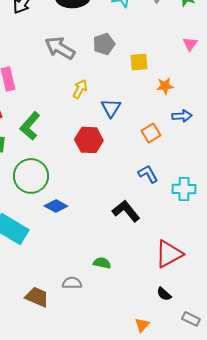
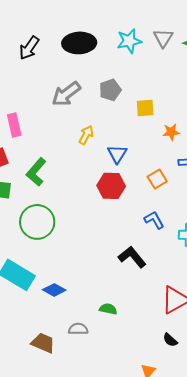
gray arrow: (60, 48) -> (66, 94), turned -68
red hexagon: (89, 140) -> (111, 186), moved
blue diamond: (56, 206) -> (54, 290), moved

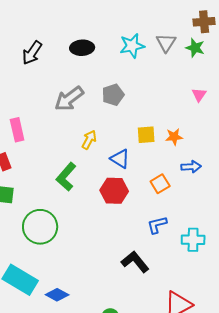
black ellipse: (79, 43) -> (82, 48), size x0.7
yellow square: (145, 108) -> (146, 135), moved
blue triangle: (117, 154) -> (120, 159), turned -30
green L-shape: (36, 172) -> (66, 177), moved
blue L-shape: (154, 220) -> (157, 225), turned -75

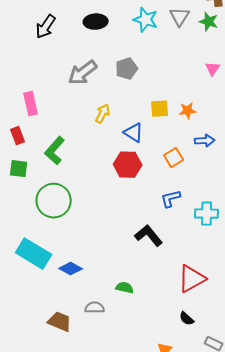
cyan star: (132, 46) -> (146, 20), turned 30
green L-shape: (66, 177) -> (55, 151), moved

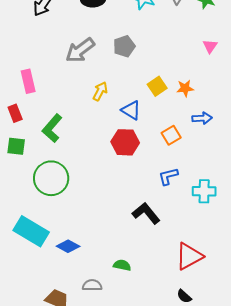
yellow square: (160, 109) -> (157, 86), turned -30

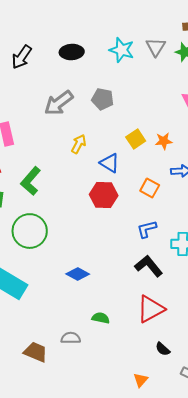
gray pentagon: (124, 46) -> (103, 99), turned 30
orange square: (171, 135) -> (150, 188), turned -30
black L-shape: (146, 213) -> (149, 266), moved
blue diamond: (68, 246) -> (78, 274), moved
red triangle: (189, 256) -> (151, 309), moved

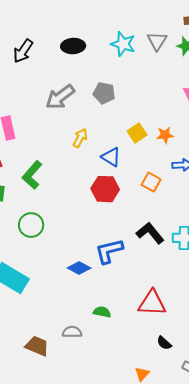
blue L-shape: (147, 229) -> (109, 251), moved, size x1.4
green circle: (30, 231) -> (31, 225), size x0.7
black L-shape: (149, 266) -> (150, 233), moved
red triangle: (151, 309) -> (152, 303), turned 32

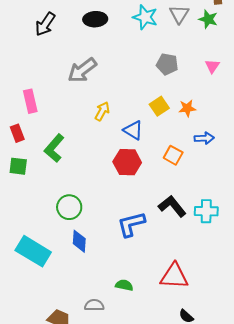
gray pentagon: (104, 93) -> (167, 64), moved
green circle: (31, 225) -> (69, 207), moved
blue diamond: (79, 268) -> (79, 241), moved, turned 65

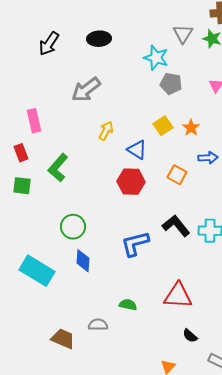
cyan star: (145, 17) -> (156, 58), moved
orange star: (187, 108) -> (191, 128), turned -30

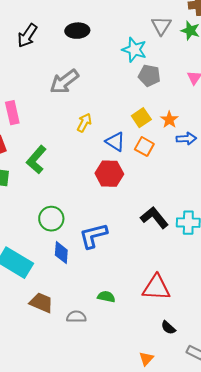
blue arrow: (208, 158) -> (186, 139), moved
orange square: (177, 175) -> (144, 147), moved
blue L-shape: (135, 244) -> (93, 236), moved
brown trapezoid: (63, 339) -> (41, 303), moved

